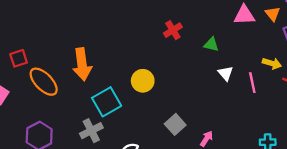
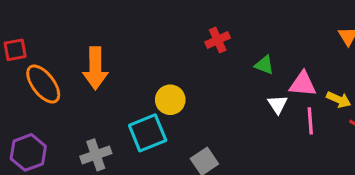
pink triangle: (244, 15) -> (303, 84), moved
cyan square: (107, 102) -> (148, 133), moved

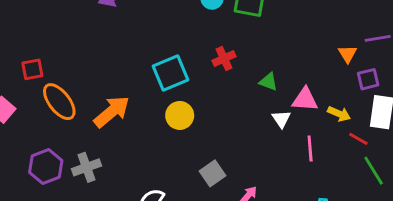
orange arrow: (95, 68) -> (112, 112), moved, turned -129
pink line: (310, 121) -> (310, 148), moved
cyan square: (148, 133) -> (171, 73), moved
gray cross: (96, 155) -> (86, 167), moved

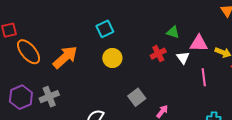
red cross: (224, 58) -> (158, 54), moved
cyan square: (171, 73) -> (105, 29), size x0.7

